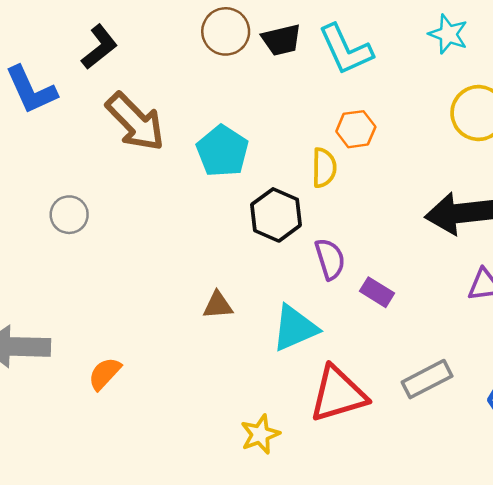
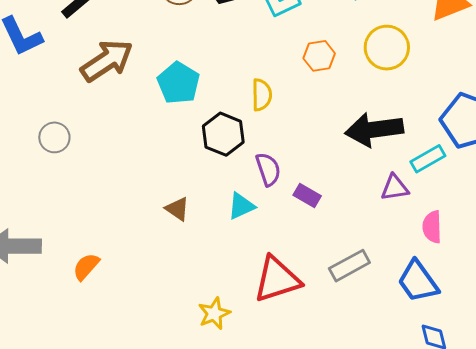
brown arrow: (135, 122) -> (107, 61), turned -78
orange hexagon: (356, 129) -> (319, 56), moved
brown triangle: (218, 305) -> (177, 209), turned 40
cyan triangle: (295, 328) -> (241, 206), moved, size x0.7

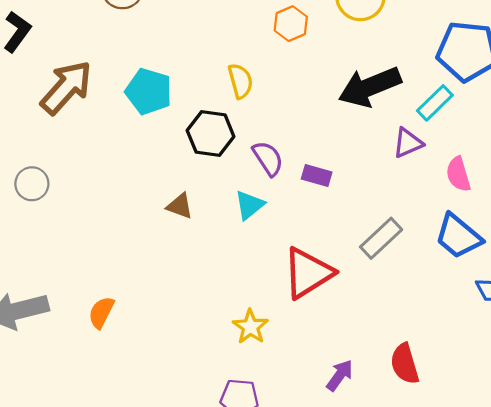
brown triangle: (177, 209) -> (180, 206), moved

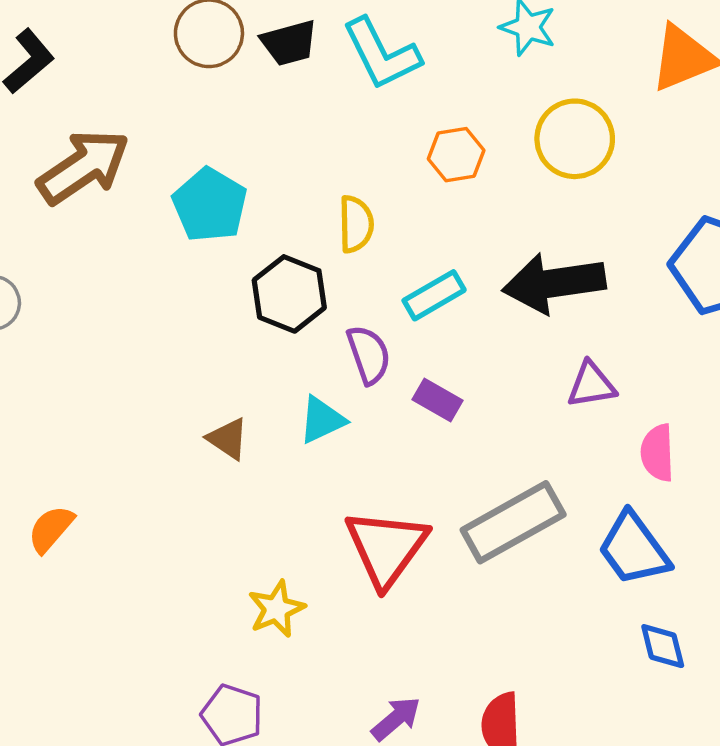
cyan rectangle: (435, 103) -> (434, 295), moved
brown triangle: (180, 206) -> (228, 439), moved
gray rectangle: (381, 238) -> (513, 522), size x1.4
red triangle: (308, 273) -> (386, 548), turned -36

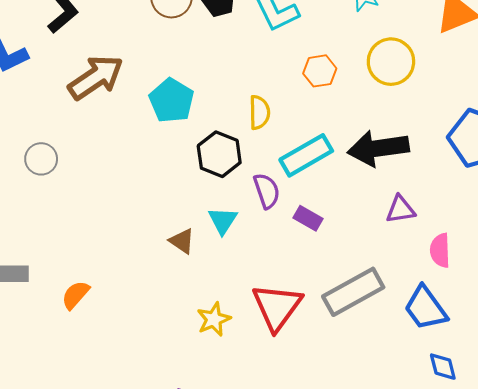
cyan rectangle: (434, 295) -> (306, 155), size x1.4
cyan triangle: (322, 420) -> (223, 221), moved, turned -32
yellow star: (276, 609) -> (214, 319), moved

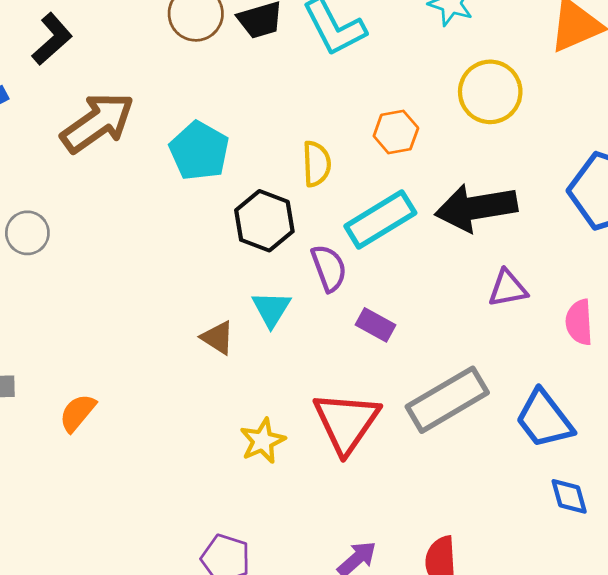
orange hexagon: (320, 71) -> (396, 132), moved
purple rectangle: (308, 218) -> (376, 325), moved
pink semicircle: (440, 250) -> (579, 322), moved

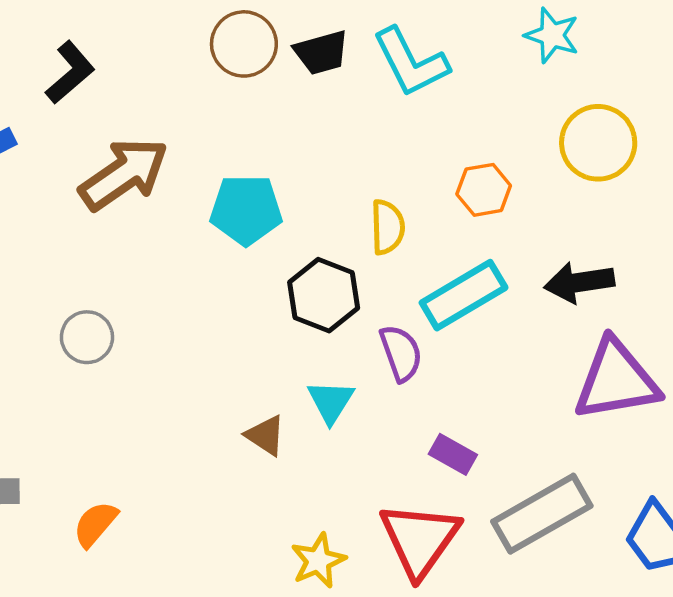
cyan pentagon: (199, 151) -> (246, 210), turned -30
black arrow: (476, 208) -> (579, 282), size x0.7
gray circle: (27, 233) -> (87, 337), moved
purple triangle: (508, 288) -> (616, 380), size x1.8
purple rectangle: (376, 325) -> (453, 454), moved

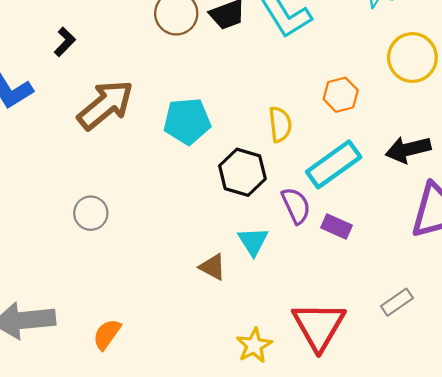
black L-shape: (70, 73) -> (65, 42), size x0.7
purple rectangle: (453, 454) -> (337, 226), moved
gray rectangle: (542, 514) -> (397, 302), size x0.5

